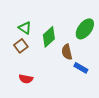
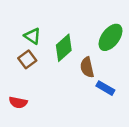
red semicircle: (26, 79) -> (18, 102), moved

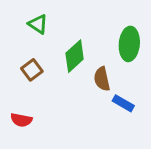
green triangle: (32, 36) -> (38, 24), moved
green ellipse: (111, 37) -> (129, 44), turned -32

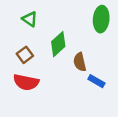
green ellipse: (129, 44) -> (101, 19), moved
red semicircle: (21, 120) -> (26, 82), moved, size x1.5

